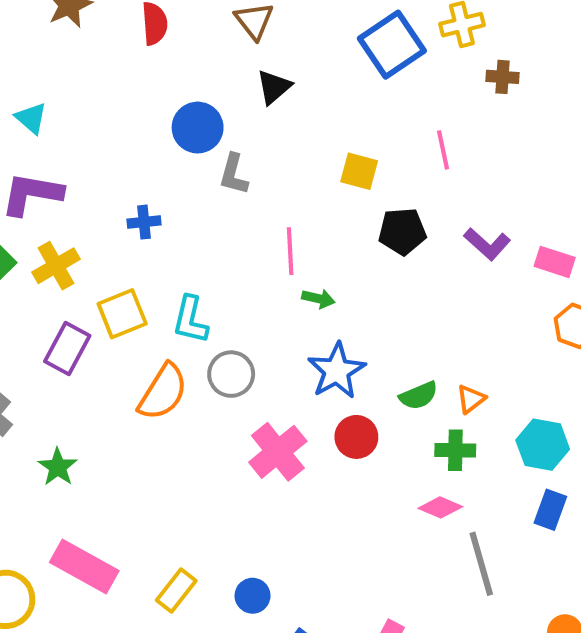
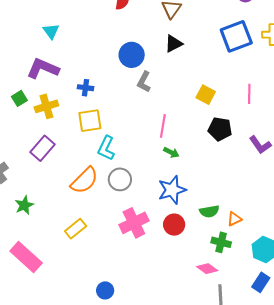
blue cross: (144, 222) -> (85, 88), moved
yellow square: (122, 314) -> (90, 121), moved
yellow rectangle: (176, 590) -> (76, 229), moved

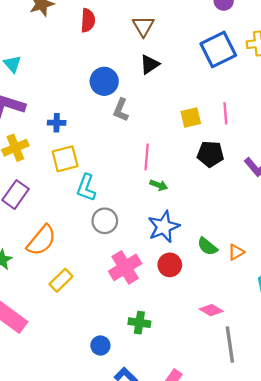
pink line: (249, 94) -> (225, 113), moved
yellow square: (206, 95) -> (191, 117), turned -36
orange semicircle: (84, 180) -> (41, 240), moved
green semicircle: (209, 211) -> (207, 246), turned 54
green cross: (221, 242) -> (139, 323), moved

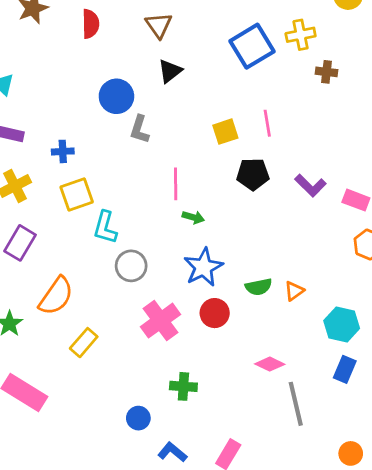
green semicircle: (207, 246) -> (259, 287), turned -45

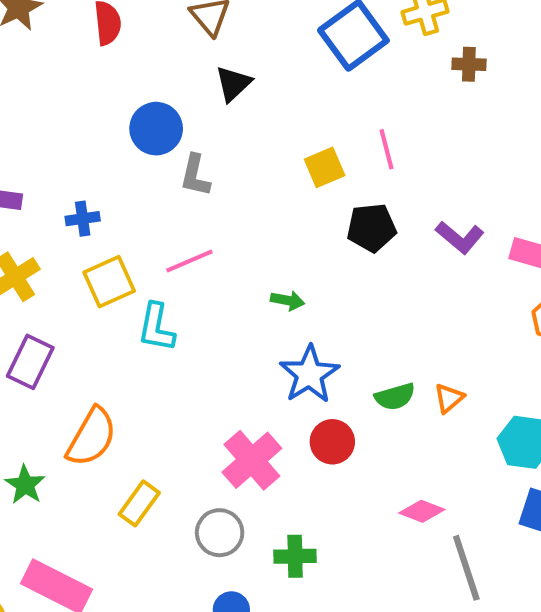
pink line: (176, 184) -> (189, 261), moved, turned 72
gray circle: (131, 266) -> (220, 533), moved

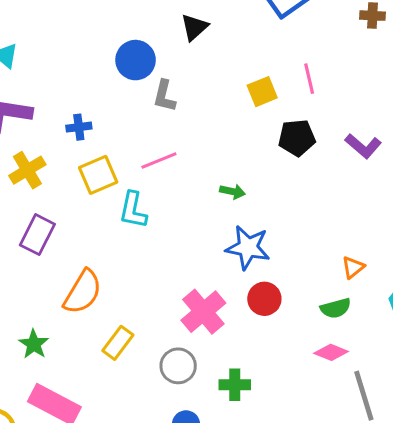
blue star: (309, 374) -> (248, 248), turned -30
green semicircle: (395, 397) -> (336, 308), moved
green star: (25, 485) -> (34, 344), moved

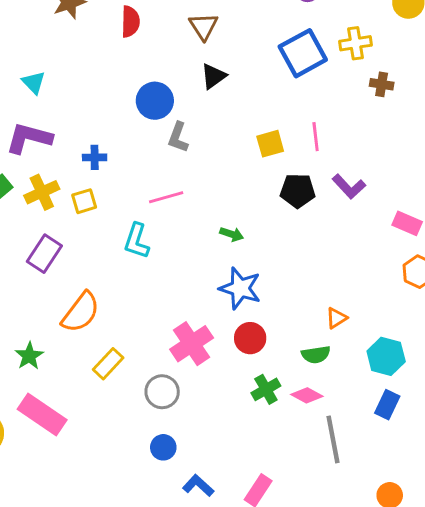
purple L-shape: (363, 146) -> (349, 187), moved
yellow square: (98, 175) -> (84, 201), moved, size x0.7
green cross: (235, 385) -> (266, 389), moved, turned -36

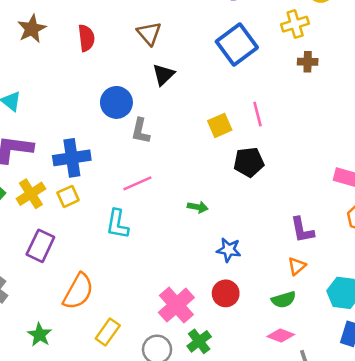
yellow cross: (355, 43) -> (295, 24), moved
blue cross: (95, 157) -> (72, 158), size x1.8
purple L-shape: (349, 187) -> (302, 230), moved, turned 40
blue star: (240, 288) -> (229, 250), moved, size x0.7
green cross: (266, 389) -> (199, 341), moved

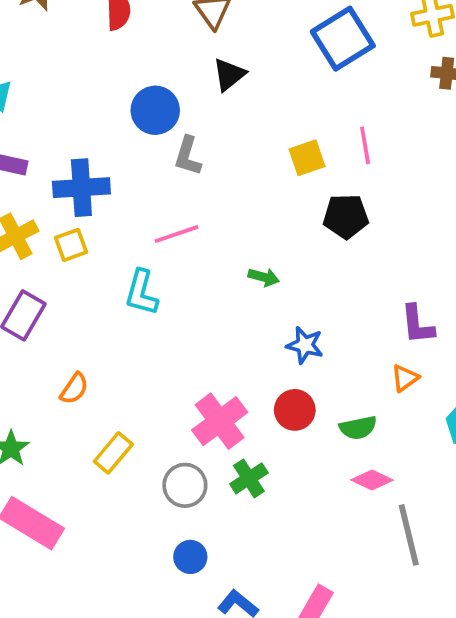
orange semicircle: (78, 291) -> (74, 389), size x0.6
green semicircle: (284, 300) -> (358, 428), moved

